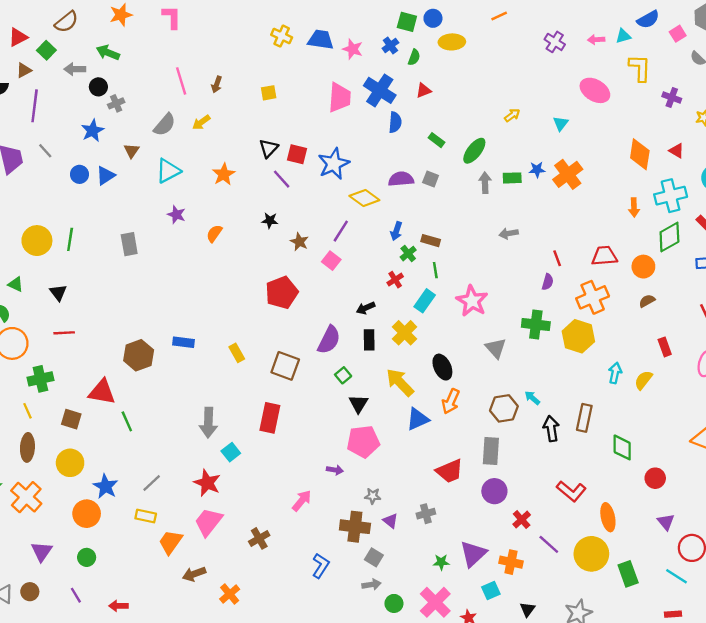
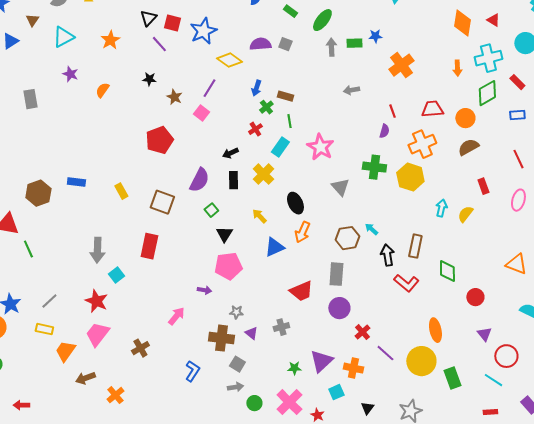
orange cross: (568, 174) -> (401, 65), moved
brown semicircle: (647, 301) -> (468, 147), size x1.5
yellow arrow: (400, 382) -> (259, 216), size x0.6
red L-shape: (571, 491) -> (406, 283), moved

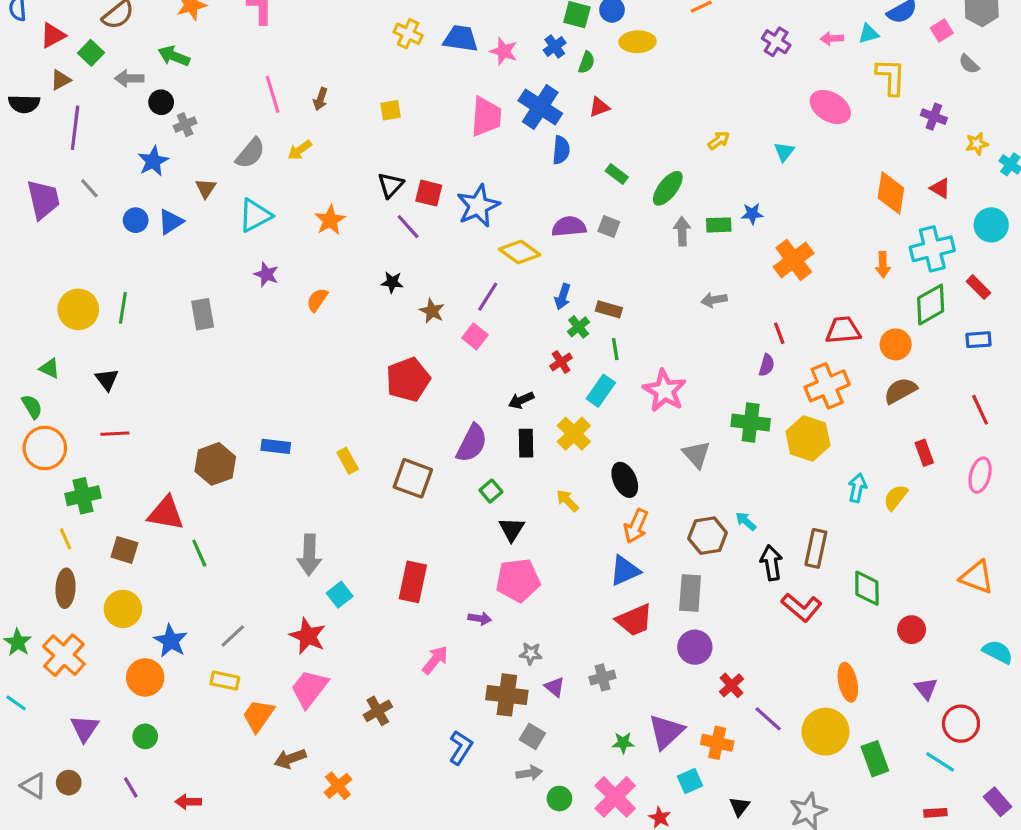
red rectangle: (149, 246) -> (413, 582), moved
blue triangle: (274, 247) -> (625, 571), moved

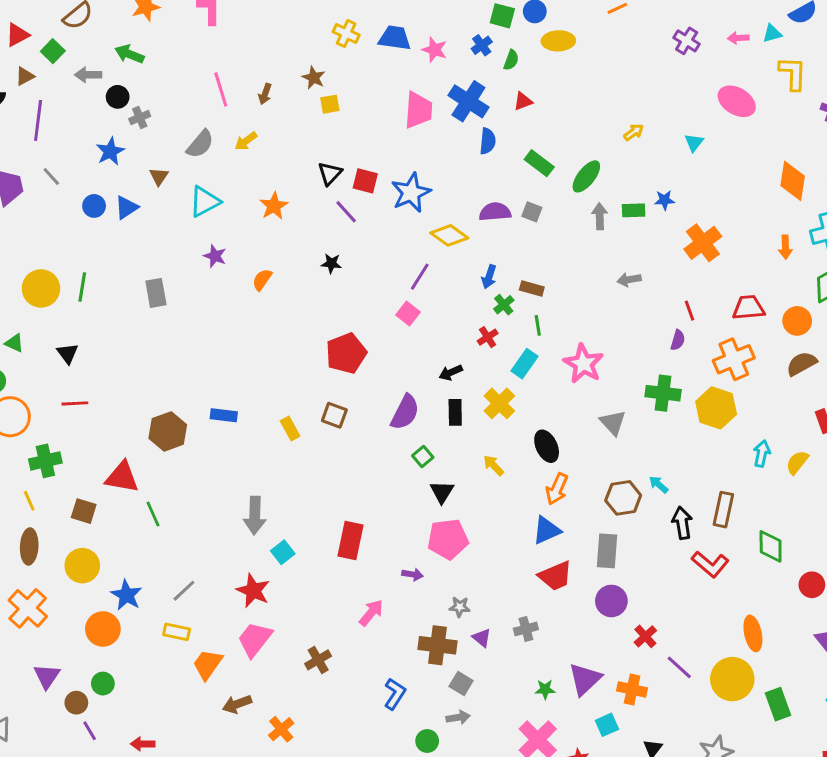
green rectangle: (617, 174) -> (539, 163), size x1.4
brown star: (432, 311) -> (314, 78), moved
brown square: (413, 478) -> (334, 415), moved, size x0.7
brown circle: (69, 783) -> (76, 703), moved
green circle: (559, 799) -> (427, 741), moved

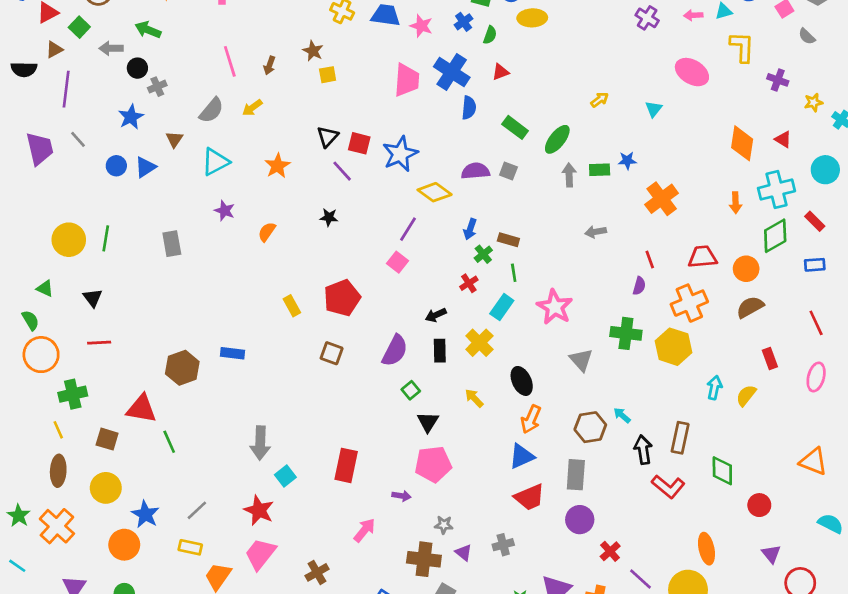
yellow rectangle: (290, 429) -> (292, 306), moved

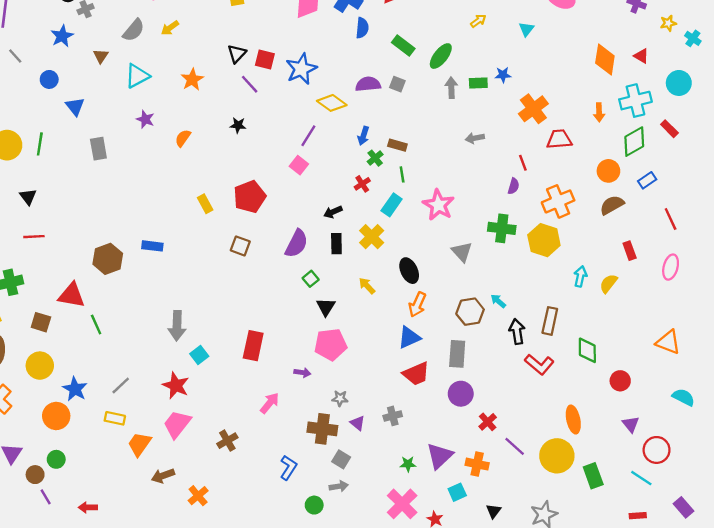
blue triangle: (145, 167) -> (75, 106), moved, turned -36
red trapezoid: (703, 257) -> (559, 139), moved
blue rectangle: (815, 265) -> (647, 180), moved, turned -30

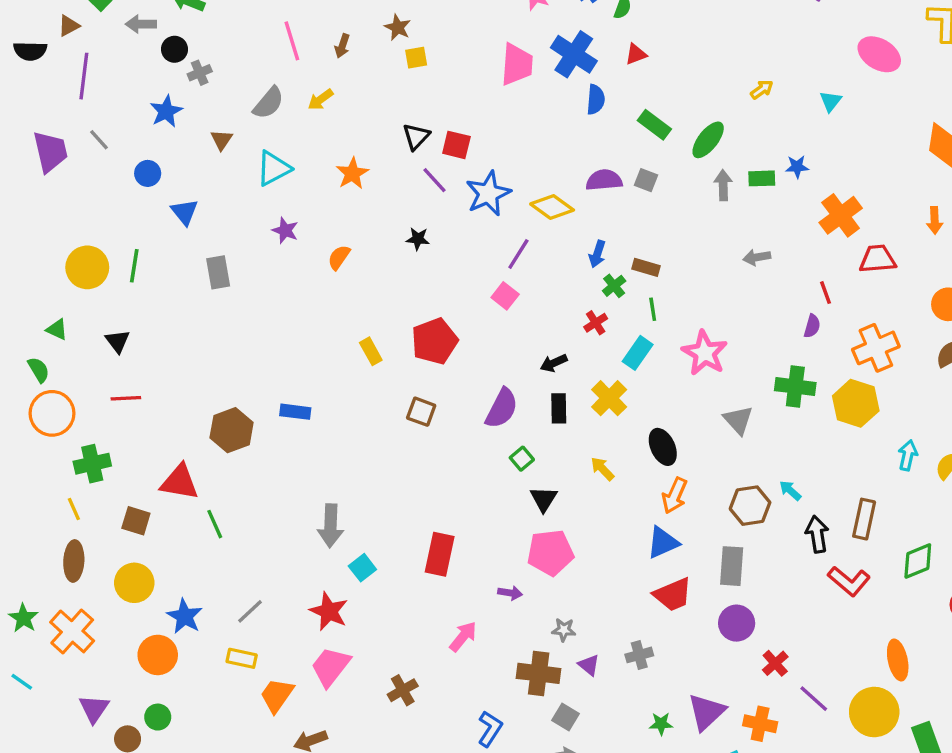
blue star: (301, 69) -> (488, 194), moved
green diamond: (587, 350) -> (918, 561), turned 68

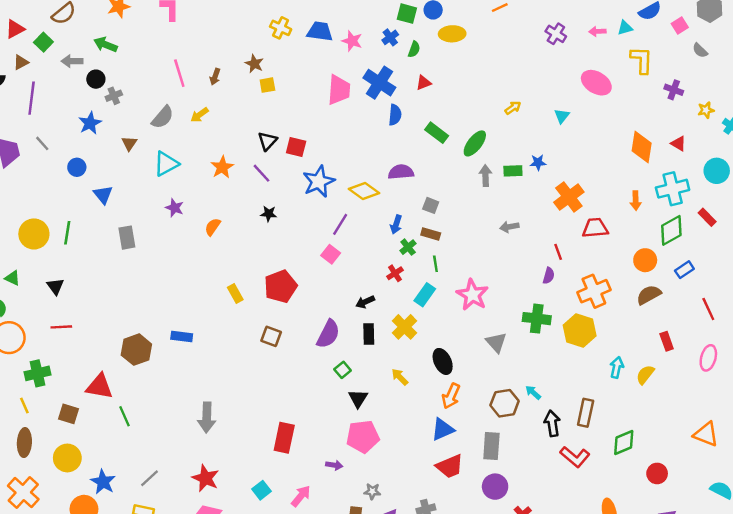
purple line: (435, 180) -> (262, 173), moved
gray square: (646, 180) -> (431, 205), moved
cyan square: (362, 568) -> (262, 490), moved

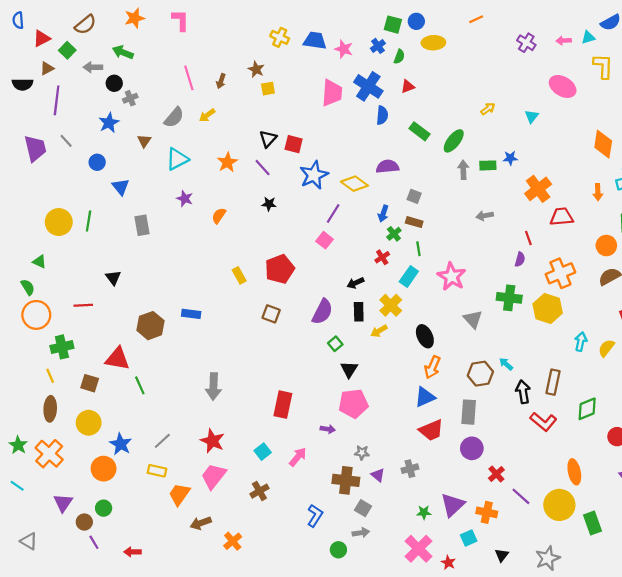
black triangle: (55, 286) -> (113, 278), moved
yellow arrow: (400, 377) -> (379, 331), moved, turned -77

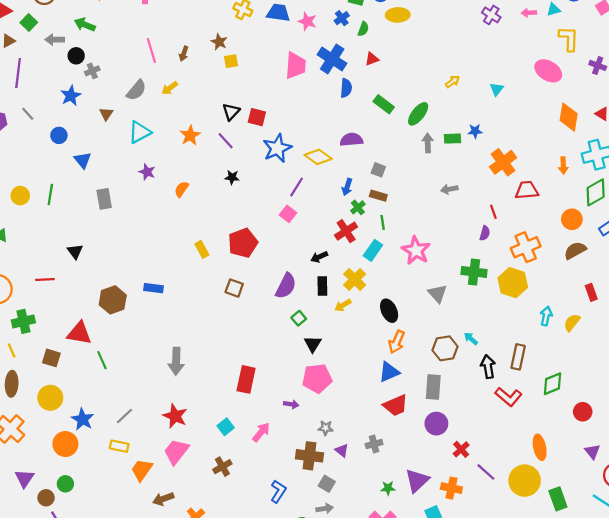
pink ellipse: (563, 86) -> (548, 71), moved
yellow circle: (59, 222) -> (20, 196), size x0.7
red cross: (382, 257) -> (346, 231), size x1.5

